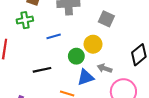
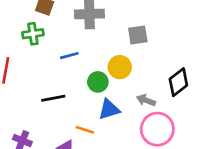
gray square: (106, 19) -> (138, 35), turned -35
gray arrow: (105, 68) -> (146, 100), moved

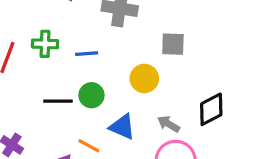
green cross: (33, 34) -> (45, 44), moved
green circle: (98, 82) -> (91, 95), moved
blue triangle: (109, 109) -> (122, 127), turned 30

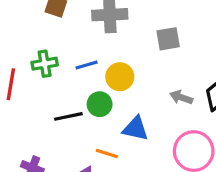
yellow circle: (144, 78) -> (120, 77), moved
gray arrow: (168, 124) -> (181, 97), moved

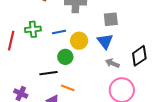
gray arrow: (181, 97) -> (112, 63), moved
black line: (68, 116) -> (49, 73), moved
blue triangle: (135, 129) -> (105, 41), moved, turned 36

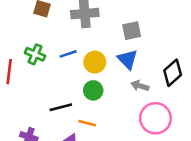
green cross: (33, 29) -> (35, 54), turned 35
green circle: (65, 57) -> (93, 90), moved

